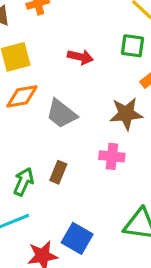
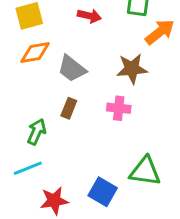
brown rectangle: (58, 172) -> (69, 108), moved
blue square: (77, 238) -> (103, 192), moved

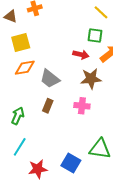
red arrow: (89, 16) -> (81, 55), moved
green arrow: (37, 132) -> (18, 116), moved
cyan line: (28, 168) -> (20, 147), turned -36

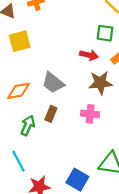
orange diamond: (25, 68) -> (19, 91), moved
green arrow: (18, 116) -> (28, 125), moved
cyan line: (20, 147) -> (19, 161), turned -60

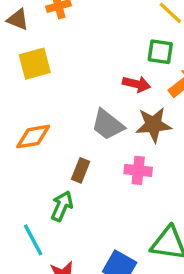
gray trapezoid: (53, 83) -> (108, 125), moved
green arrow: (28, 125) -> (62, 206), moved

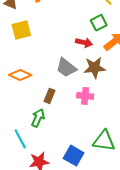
green square: (160, 52) -> (99, 23), turned -35
orange diamond: (33, 137) -> (20, 75), turned 35

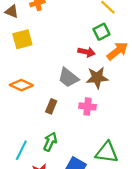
green arrow: (38, 118) -> (50, 142), moved
cyan line: (20, 139) -> (21, 150), turned 54

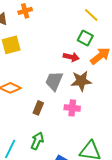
green square: (101, 32) -> (85, 38), turned -35
gray trapezoid: (68, 78) -> (54, 81), turned 75

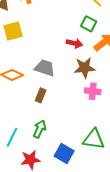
gray trapezoid: (54, 81) -> (45, 68), moved, turned 85
pink cross: (72, 108) -> (93, 91), moved

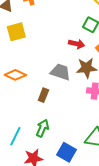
gray trapezoid: (45, 68) -> (60, 72), moved

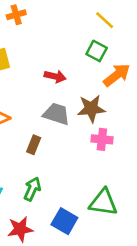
red arrow: (77, 44) -> (55, 76), moved

